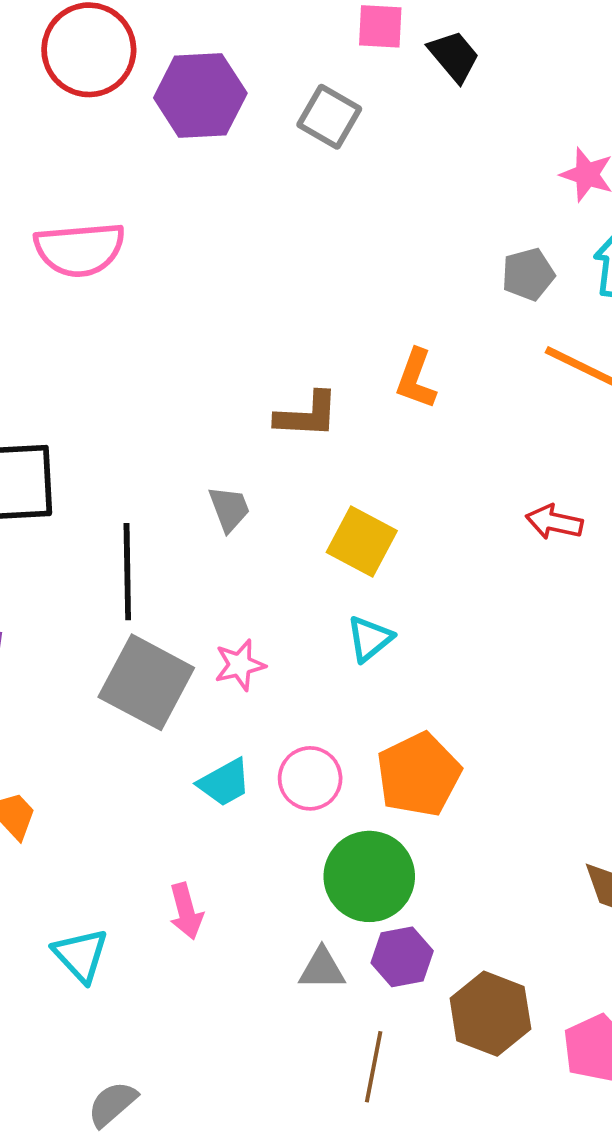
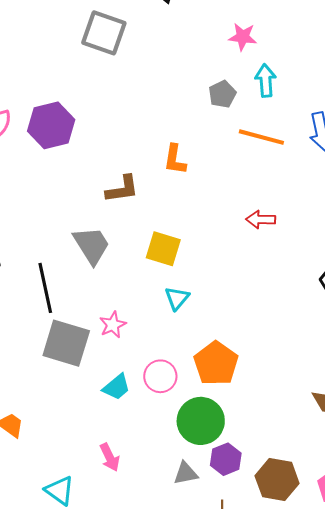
purple hexagon: (200, 96) -> (51, 125), moved
gray square: (329, 117) -> (104, 33), size x1.4
gray trapezoid: (229, 509) -> (92, 245), size x1.6

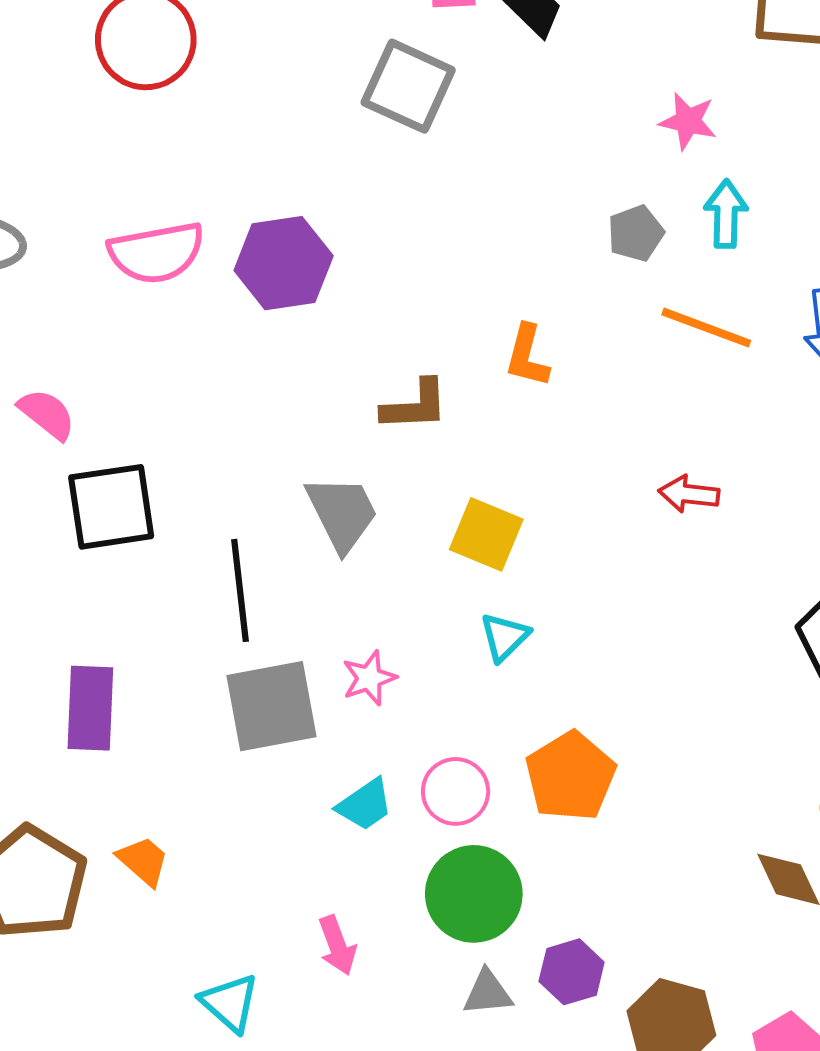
gray square: (66, 343) -> (272, 706), turned -33
green circle: (201, 421) -> (474, 894), moved

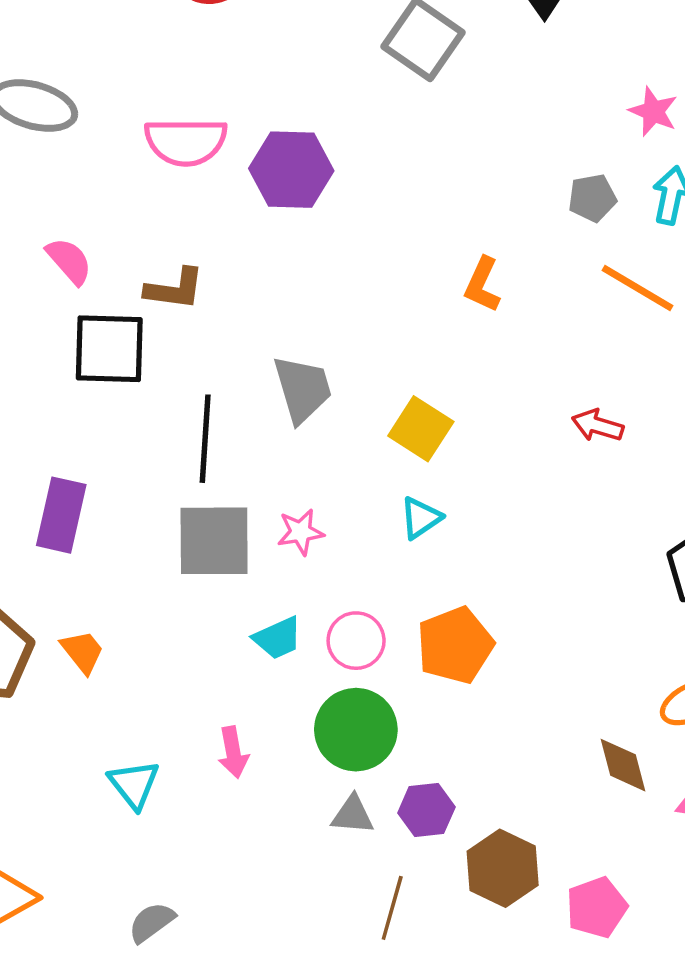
brown L-shape: (415, 406) -> (175, 289), moved

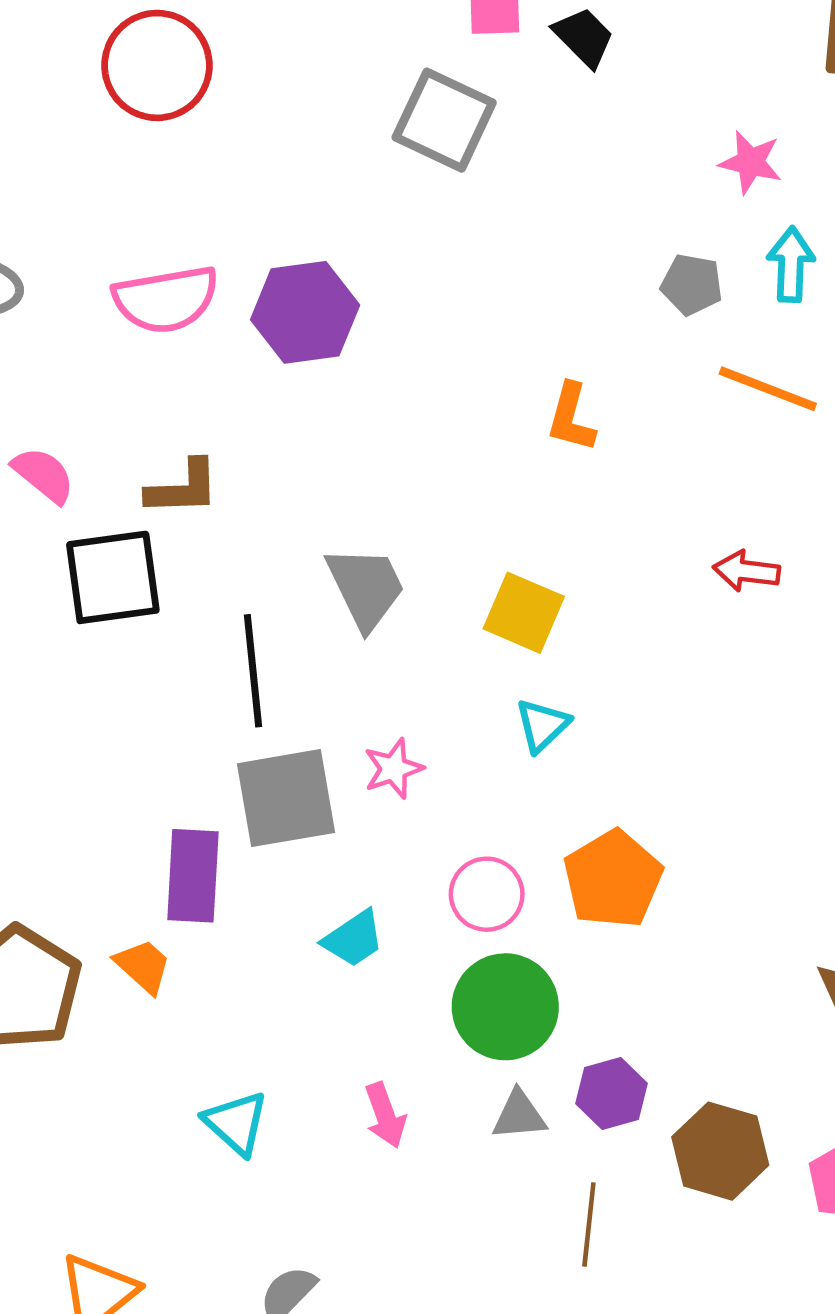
gray pentagon: (592, 198) -> (692, 284), turned 30
purple rectangle: (61, 515) -> (193, 876), moved
cyan trapezoid: (278, 638) -> (353, 939), moved
pink arrow: (233, 752) -> (385, 1115), moved

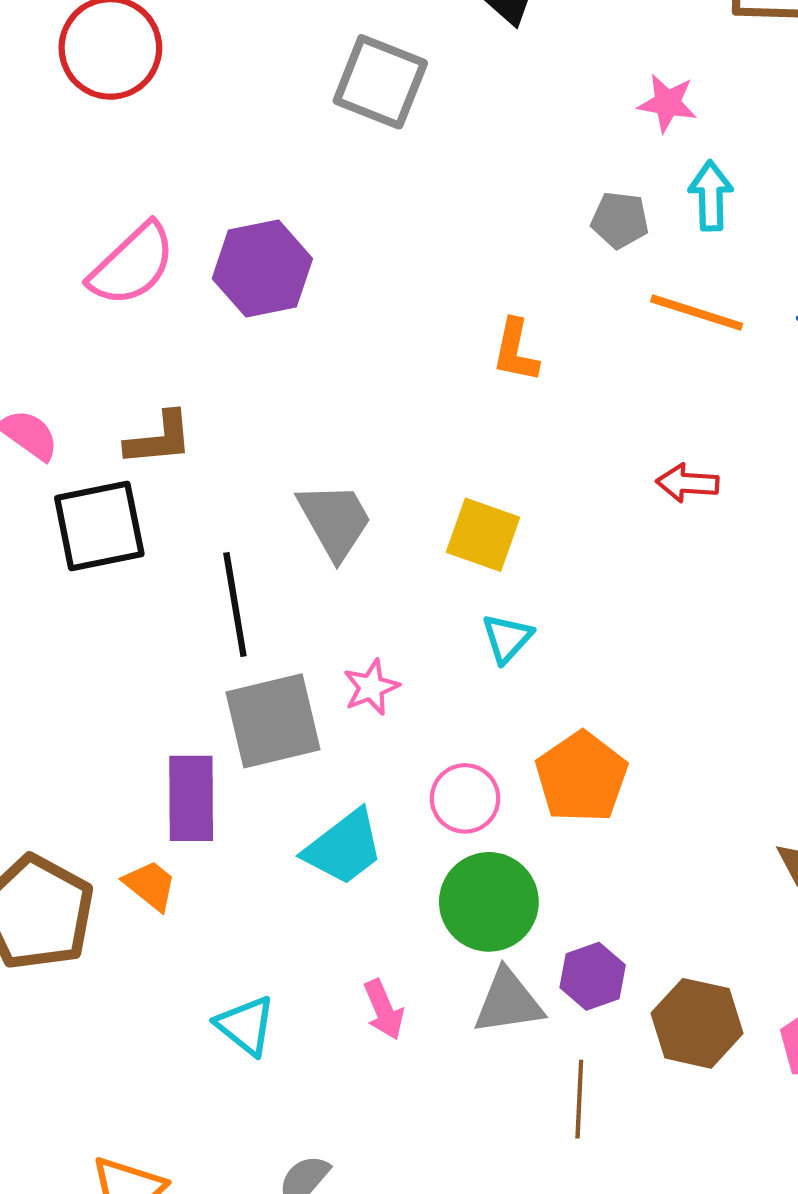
pink semicircle: (166, 299) -> (132, 265), turned -30
cyan trapezoid: (353, 939) -> (344, 848), size x1.4
gray triangle: (519, 1115) -> (508, 1002), size x1.4

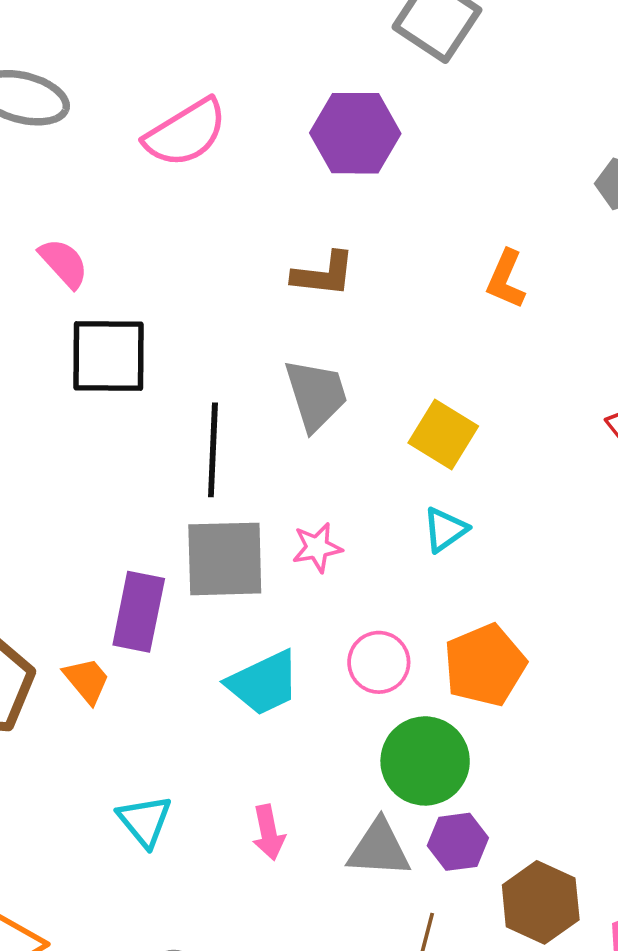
purple hexagon: (262, 269) -> (355, 133), moved
brown L-shape: (159, 439) -> (324, 274), moved
green circle: (489, 902) -> (425, 761), moved

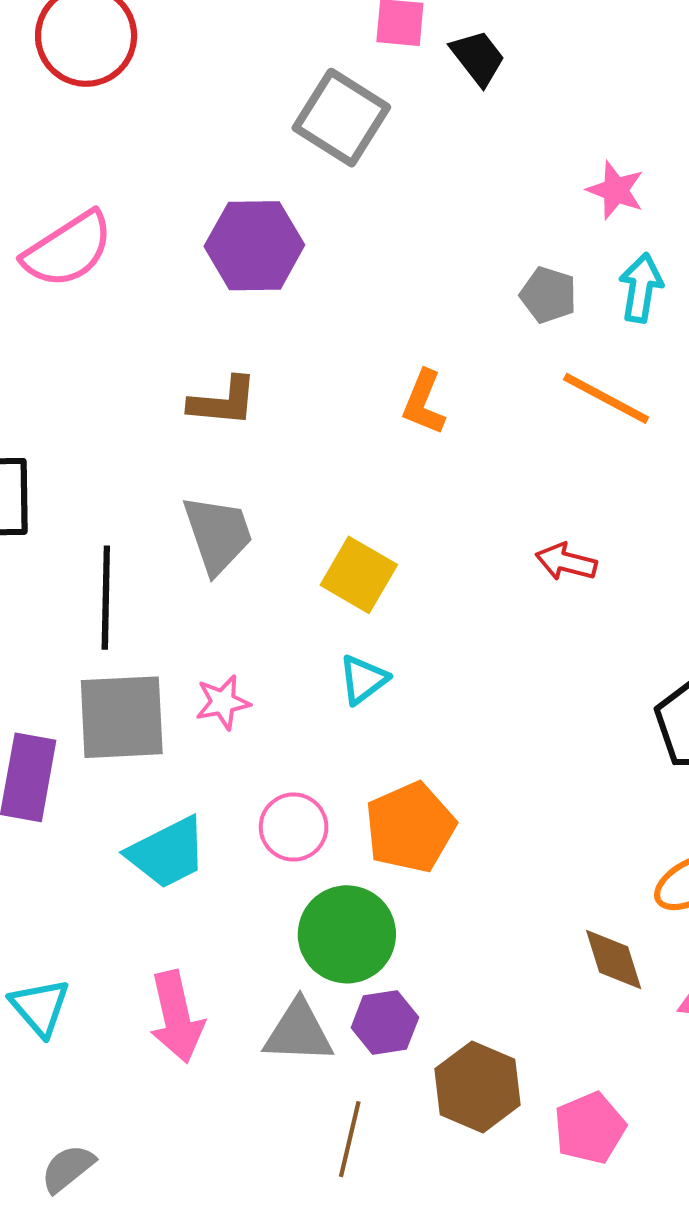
pink arrow: (269, 832) -> (177, 1017), size x1.5

